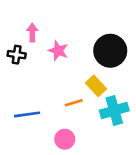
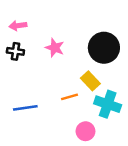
pink arrow: (32, 33) -> (18, 26), moved, turned -98
cyan cross: (114, 111) -> (108, 104), turned 35
pink circle: (65, 139) -> (85, 131), moved

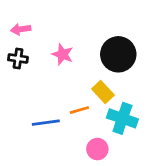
blue line: (25, 108) -> (46, 123), moved

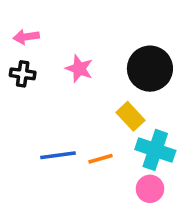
orange line: (79, 110) -> (100, 159), moved
pink circle: (97, 149) -> (150, 189), moved

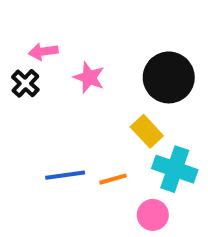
pink arrow: (26, 37) -> (43, 52), moved
black cross: (23, 74) -> (25, 83), turned 35
pink circle: (150, 189) -> (153, 215), moved

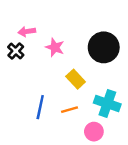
yellow rectangle: (147, 131) -> (76, 79), moved
blue line: (65, 175) -> (40, 107), turned -70

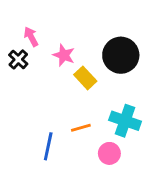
pink arrow: (27, 31) -> (31, 37), turned 70
yellow rectangle: (76, 79) -> (85, 78), moved
blue line: (40, 107) -> (48, 146), moved

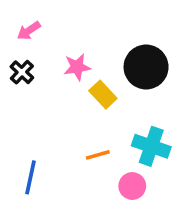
pink arrow: (31, 37) -> (29, 31), moved, turned -96
pink star: (64, 55) -> (77, 67), turned -30
blue line: (48, 146) -> (30, 177), moved

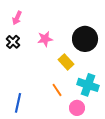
pink arrow: (29, 31) -> (17, 18), turned -32
yellow rectangle: (103, 95) -> (66, 62), moved
orange line: (98, 155) -> (57, 90), turned 72

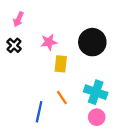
yellow rectangle: (66, 62) -> (61, 64), moved, turned 49
blue line: (18, 103) -> (39, 112), moved
pink circle: (77, 108) -> (97, 117), moved

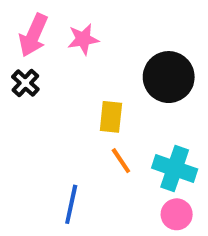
pink arrow: (18, 19) -> (33, 35), size x1.5
pink star: (49, 42) -> (83, 39), moved
orange line: (62, 98) -> (121, 161), moved

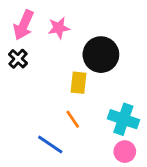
black circle: (169, 77) -> (101, 55), moved
orange line: (121, 161) -> (73, 119), moved
blue line: (71, 204) -> (50, 145), turned -68

